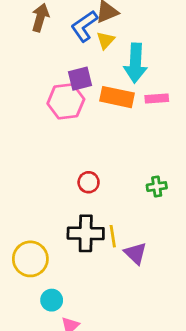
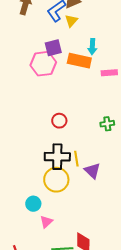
cyan arrow: (135, 63) -> (92, 47), moved, size x0.6
pink rectangle: (157, 98) -> (109, 73), moved
yellow circle: (30, 259) -> (56, 180), moved

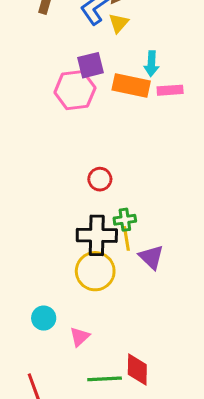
pink rectangle: (109, 73) -> (170, 90), moved
green cross: (107, 124) -> (125, 220), moved
cyan circle: (33, 204) -> (44, 318), moved

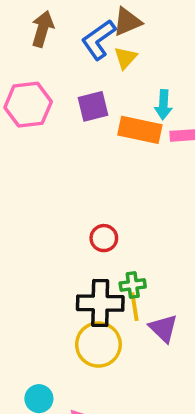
pink hexagon: (75, 90) -> (28, 105), moved

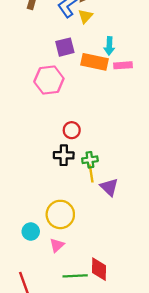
pink hexagon: (28, 105) -> (49, 80), moved
black cross: (100, 303) -> (64, 155), moved, size x0.7
yellow circle: (98, 345) -> (60, 214), moved

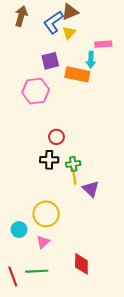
pink rectangle: (123, 65) -> (103, 44), moved
green line: (75, 276) -> (37, 271), moved

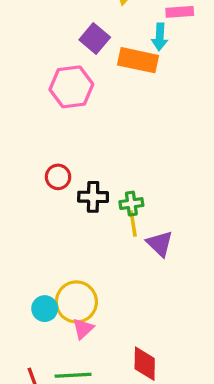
purple square: (50, 61) -> (95, 39), turned -36
red circle: (56, 137) -> (58, 177), moved
yellow circle: (46, 214) -> (76, 302), moved

